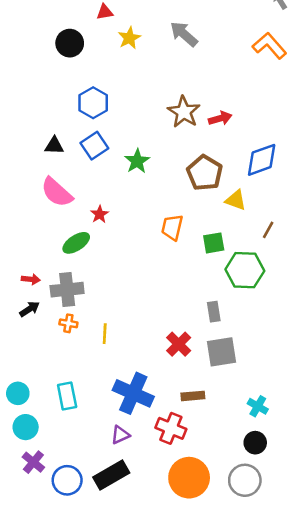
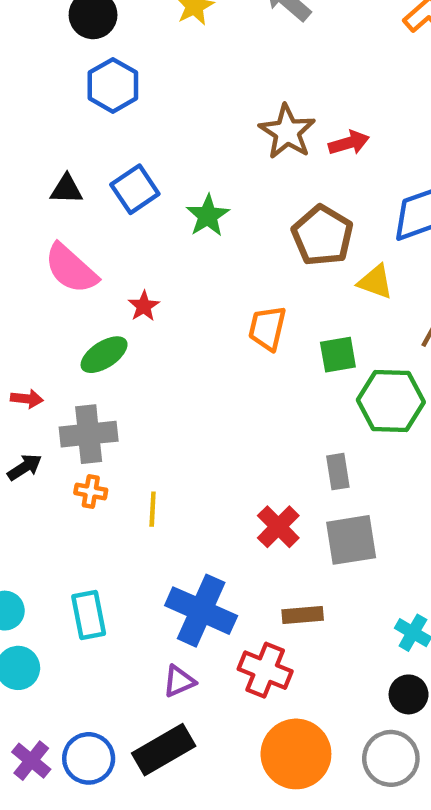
blue hexagon: (93, 103) -> (113, 85), moved
red arrow: (31, 279) -> (27, 399), moved
purple cross: (33, 462) -> (31, 761), moved

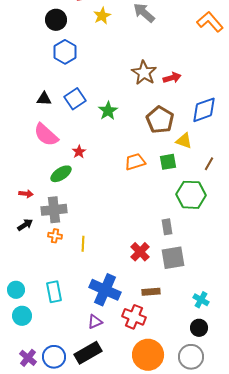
orange trapezoid: (267, 328) -> (135, 162), turned 60
green square: (338, 355) -> (168, 162), moved

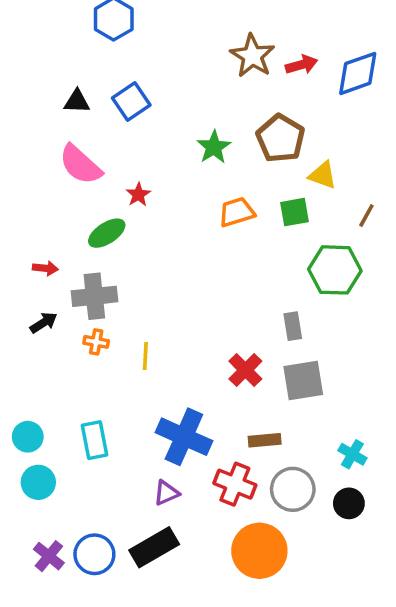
blue diamond: (204, 110) -> (358, 73), moved
green star: (108, 111) -> (214, 147), moved
gray circle: (191, 357) -> (293, 489), moved

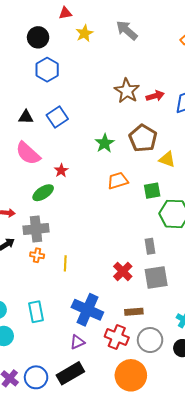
green square: (295, 212) -> (152, 191), moved

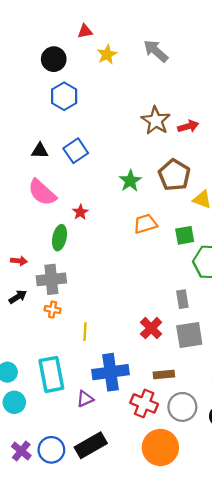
green ellipse: (43, 193) -> (60, 238), turned -45
yellow line: (65, 263) -> (85, 332), moved
blue cross: (87, 310) -> (111, 372), turned -32
cyan rectangle: (36, 312) -> (51, 374), size x1.4
purple triangle: (77, 342) -> (85, 399), moved

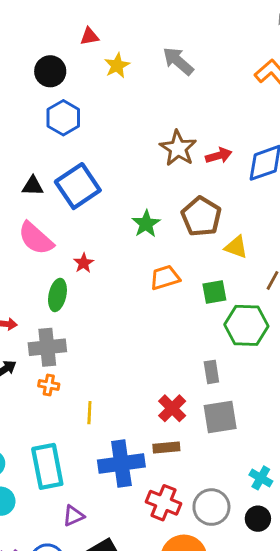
blue square: (76, 151) -> (78, 186), size x1.4
brown rectangle: (164, 374) -> (166, 447), moved
purple triangle: (85, 399) -> (73, 516), moved

